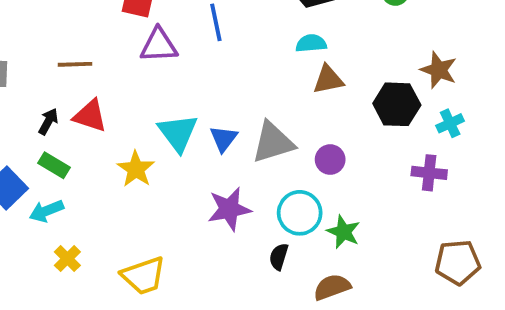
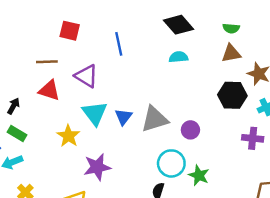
purple triangle: (159, 45) -> (86, 76), moved, turned 35
brown line: (75, 64) -> (47, 62), moved
brown triangle: (328, 80) -> (231, 53), moved
red triangle: (90, 116) -> (49, 90), moved
purple star: (229, 209) -> (97, 167), moved

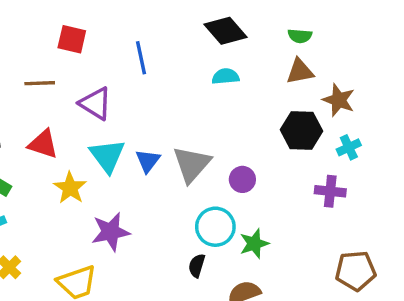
red triangle: (49, 90) -> (43, 144), moved
gray triangle: (155, 119) -> (192, 164), turned -32
green star: (199, 175) -> (254, 244), turned 30

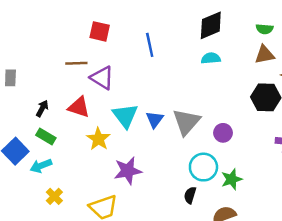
black diamond: (226, 31) -> (211, 25), turned -72
purple triangle: (95, 103) -> (102, 78), moved

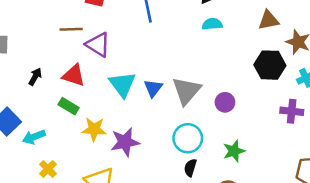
green rectangle: (46, 136) -> (69, 106), moved
yellow star: (98, 139) -> (94, 129), moved, turned -30
cyan circle: (203, 167) -> (188, 138), moved

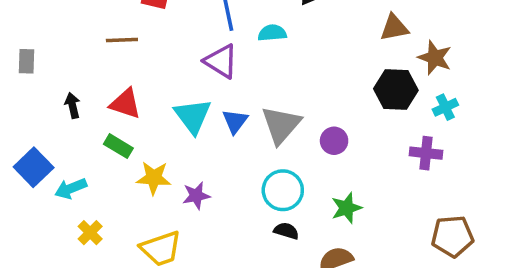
cyan semicircle: (212, 24) -> (272, 33), moved
purple triangle: (98, 45) -> (221, 61), moved
black arrow: (35, 77) -> (72, 105), turned -42
purple star: (125, 142) -> (196, 196), size x0.7
black semicircle: (190, 168) -> (286, 231), turned 90

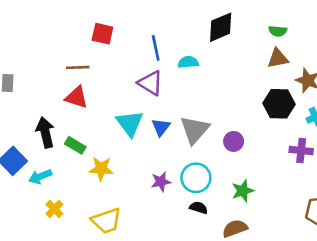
red triangle: (125, 104) -> (76, 97), moved
black arrow: (72, 105) -> (45, 132), moved, size x1.6
purple star: (196, 196) -> (161, 182), moved

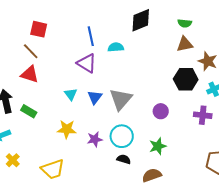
red square: (102, 34) -> (39, 29), moved
brown line: (78, 67) -> (31, 51), turned 48
cyan triangle: (130, 123) -> (71, 94), size x0.6
purple circle: (234, 141) -> (161, 111), moved
yellow star: (101, 169) -> (67, 129), moved

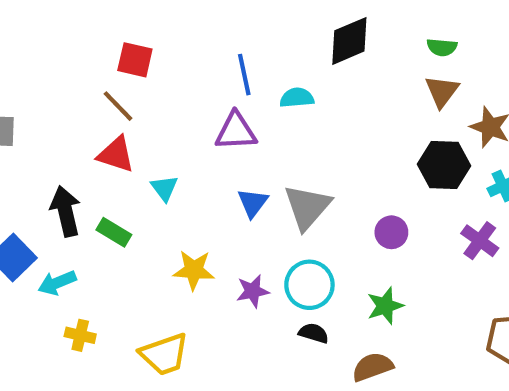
brown triangle: (185, 44) -> (442, 91), turned -42
purple triangle: (87, 63) -> (236, 131), turned -35
cyan triangle: (71, 94) -> (164, 188), moved
purple cross: (203, 115) -> (480, 241), turned 30
yellow cross: (13, 160) -> (80, 335), turned -32

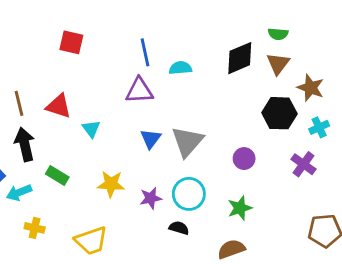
black diamond: (349, 41) -> (240, 58), moved
brown line: (118, 106) -> (19, 103), moved, turned 30
green rectangle: (114, 232) -> (57, 176), moved
black semicircle: (314, 333) -> (179, 228), moved

